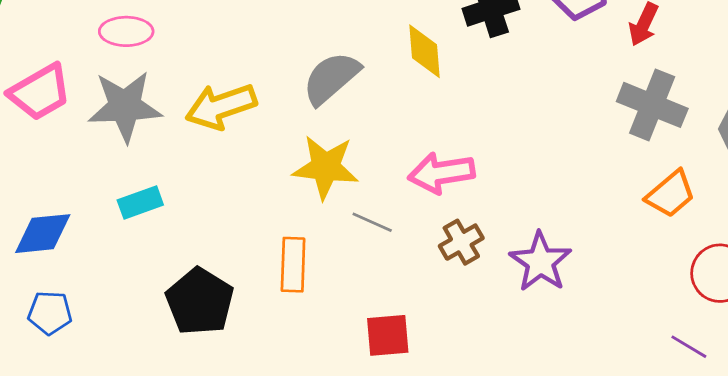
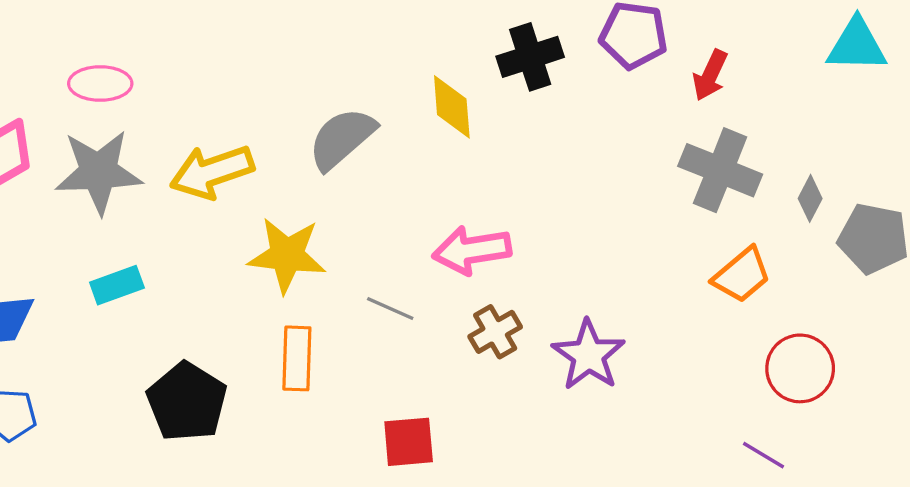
yellow star: (326, 167) -> (287, 255), moved

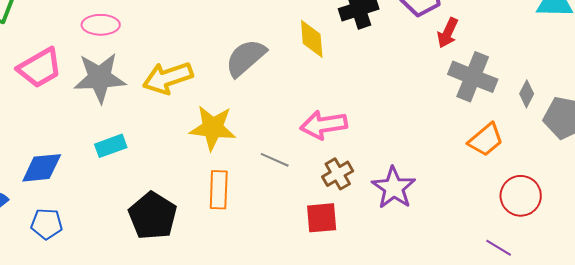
red arrow: (710, 75) -> (448, 33), moved
red square: (409, 442) -> (322, 218), moved

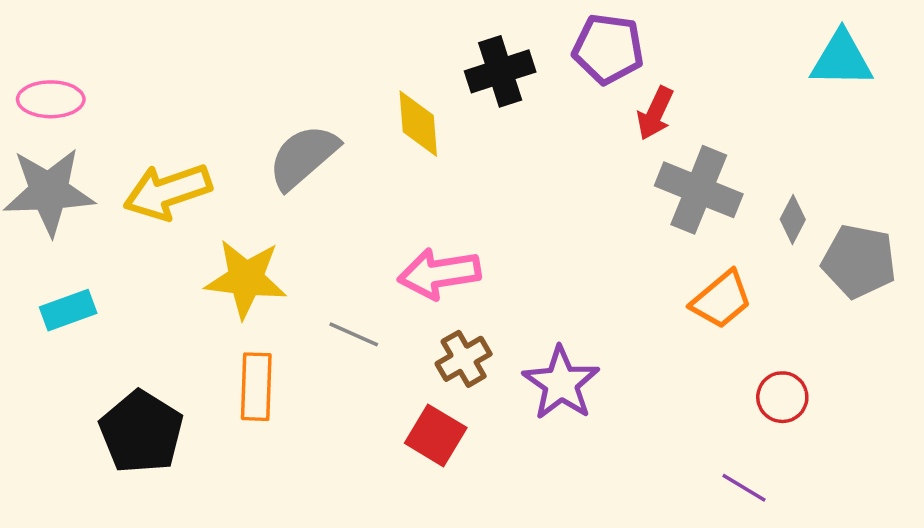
red circle: (521, 196) -> (782, 397), size x0.7
red square: (322, 218) -> (436, 435), turned 36

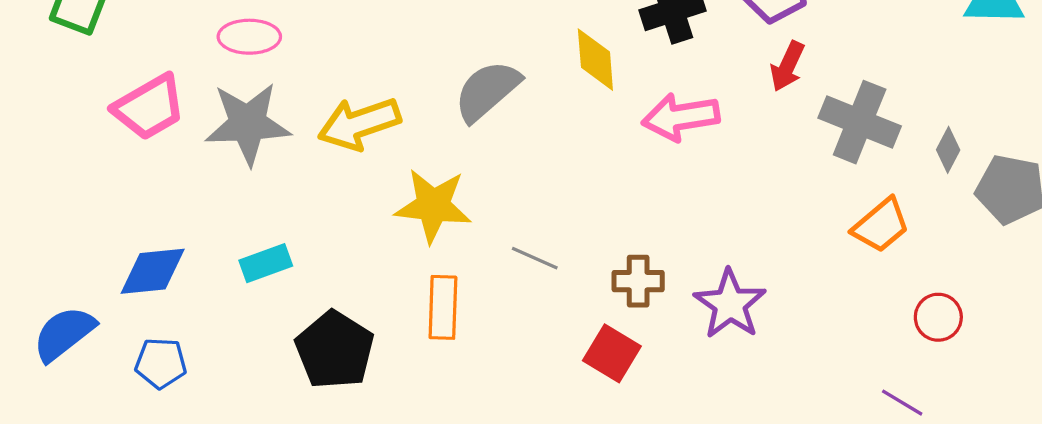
red arrow: (655, 113) -> (787, 66), moved
pink arrow: (439, 273) -> (681, 117), moved
cyan rectangle: (68, 310) -> (266, 263), moved
brown cross: (464, 359) -> (638, 281), turned 30

